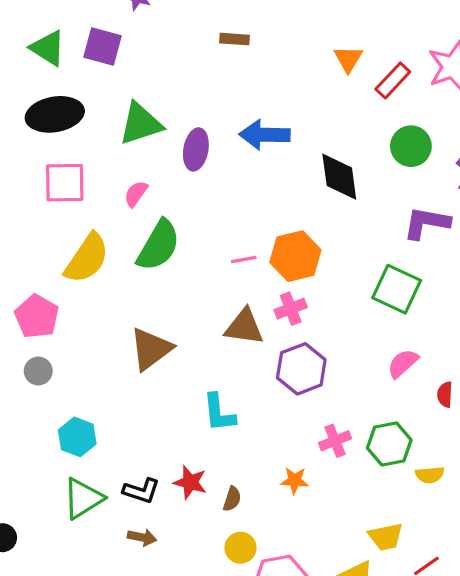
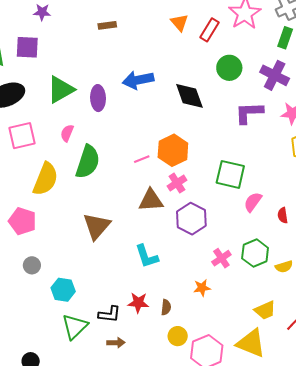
green square: (397, 289) -> (230, 174), moved
gray circle: (38, 371) -> (32, 265), moved

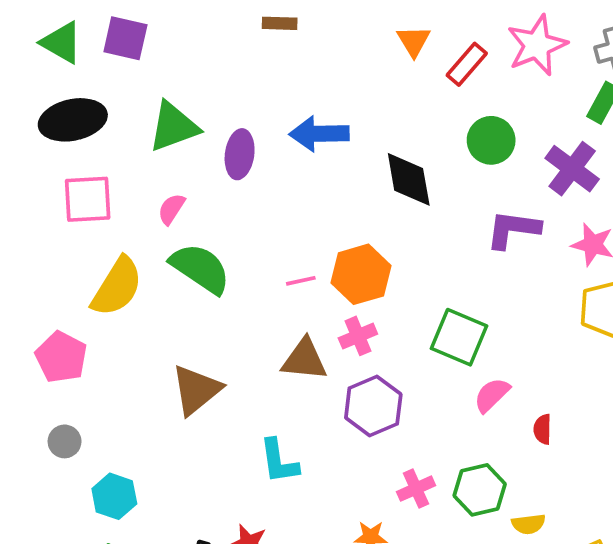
green semicircle: (88, 162) -> (200, 268), turned -84

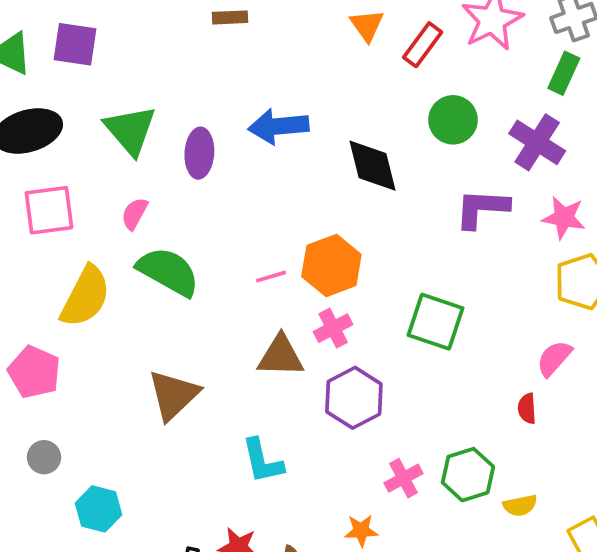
green triangle: (174, 127) -> (130, 130), turned -46
pink semicircle: (492, 395) -> (554, 358), moved

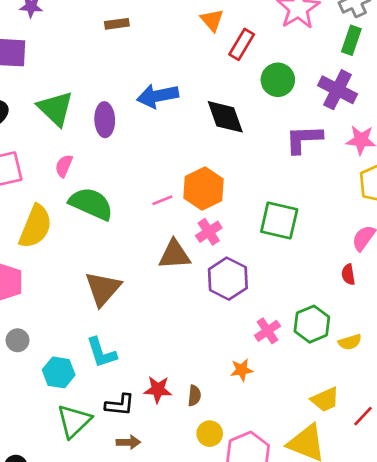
red rectangle: (423, 45) -> (242, 44), moved
cyan L-shape: (263, 461) -> (101, 353), moved

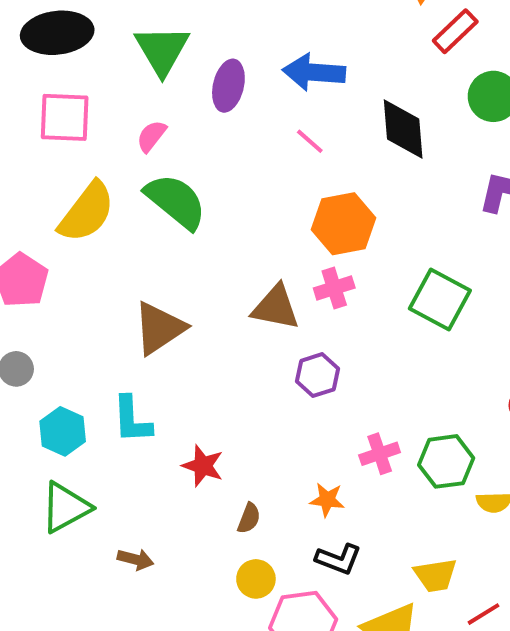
pink line: (162, 200) -> (310, 141), moved, turned 48
purple hexagon: (228, 279) -> (317, 375), moved, size x0.7
red star: (158, 389) -> (203, 466), moved
black L-shape: (120, 405) -> (338, 559), moved

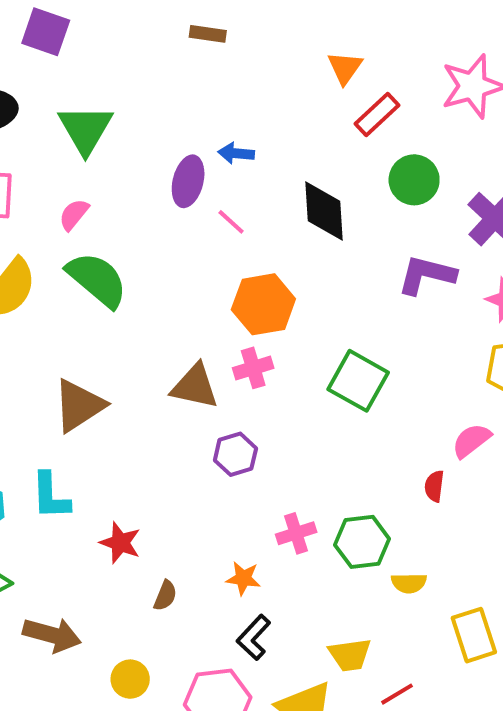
blue arrow: (314, 72) -> (236, 153), size x0.6
purple ellipse: (228, 86) -> (188, 181), moved
brown arrow: (135, 559) -> (52, 635), size x1.6
black L-shape: (338, 559) -> (254, 637), turned 111
yellow circle: (256, 579) -> (130, 679), moved

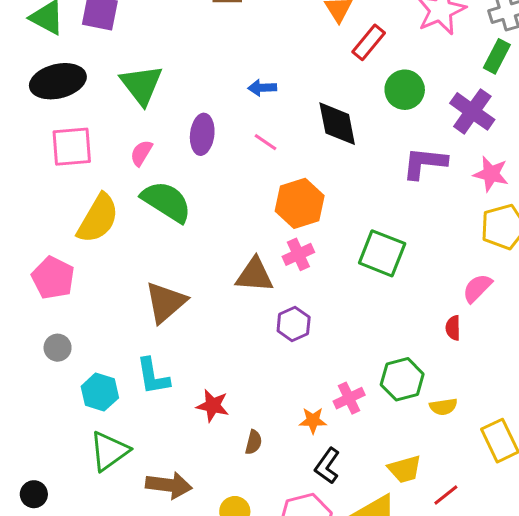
purple ellipse: (188, 181) -> (202, 134), moved
pink cross: (296, 533) -> (349, 398), moved

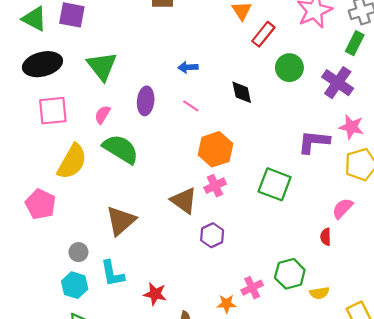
black diamond: (337, 124) -> (242, 92), size x0.7
purple L-shape: (425, 163) -> (314, 142), moved
brown triangle: (255, 275) -> (184, 201), turned 32
gray circle: (58, 348) -> (78, 252), moved

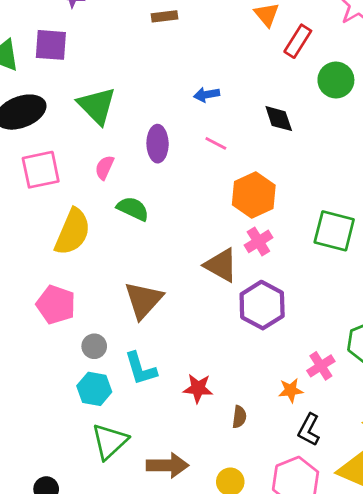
green semicircle: (121, 149) -> (133, 209), size x0.7
pink pentagon: (41, 204) -> (56, 305), moved
purple hexagon: (212, 235) -> (262, 305), size x1.5

